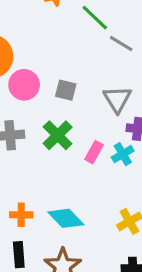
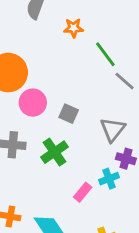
pink rectangle: (94, 152) -> (83, 192), moved

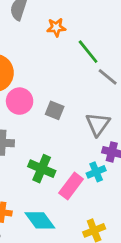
green cross: (55, 152) -> (42, 169), moved, turned -30
pink rectangle: (83, 192) -> (71, 186), size x1.4

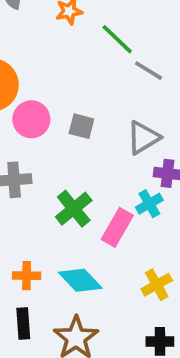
gray triangle: (98, 124) -> (143, 138), turned 30
green cross: (42, 169) -> (74, 209), turned 35

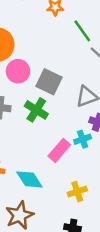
gray square: (81, 126) -> (49, 82), size x1.5
green cross: (74, 209) -> (36, 110), moved, turned -30

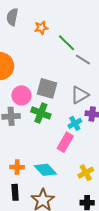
pink circle: (18, 71) -> (21, 95), moved
cyan cross: (83, 139) -> (75, 123), moved

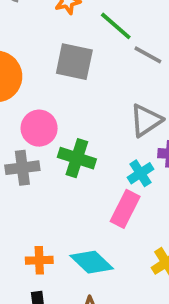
gray square: (47, 88) -> (74, 62), moved

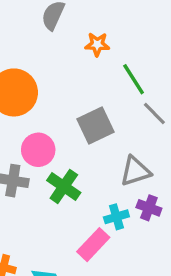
gray square: (74, 62) -> (95, 125), moved, turned 36

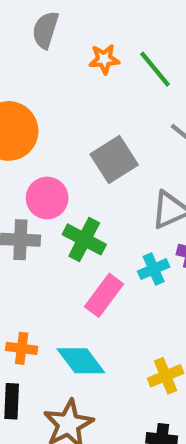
green line: (134, 79) -> (155, 69), moved
pink rectangle: (93, 245) -> (104, 295), moved

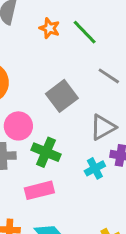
orange star: (104, 59) -> (49, 28), turned 30
pink rectangle: (104, 295) -> (39, 190), moved, turned 44

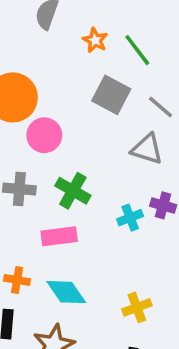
gray square: (62, 96) -> (111, 95), moved, turned -32
pink circle: (18, 126) -> (44, 135), moved
gray triangle: (103, 127) -> (147, 149), moved, turned 40

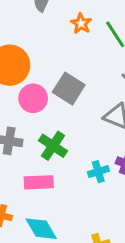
gray square: (111, 95) -> (69, 89), moved

